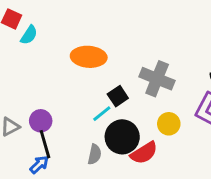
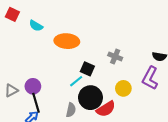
cyan semicircle: (29, 35) -> (36, 26), moved, turned 88
gray cross: (157, 79) -> (115, 57), size x0.6
black square: (118, 96) -> (87, 69), turned -32

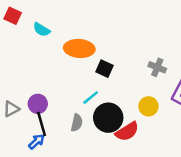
gray cross: (115, 57) -> (157, 67), moved
black square: (87, 69) -> (104, 69), moved
gray semicircle: (71, 110) -> (77, 123), moved

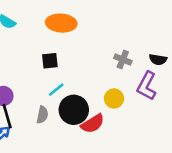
orange ellipse: (79, 48) -> (61, 23), moved
black square: (104, 69) -> (50, 61), moved, turned -30

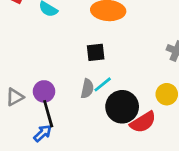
gray semicircle: (42, 115) -> (87, 89), moved

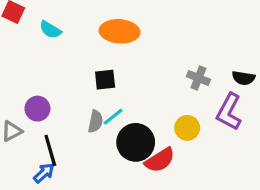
purple circle: (44, 91) -> (37, 109), moved

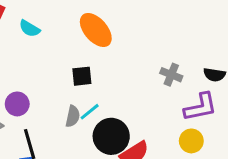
orange ellipse: (120, 31) -> (96, 30), turned 45
purple L-shape: (229, 112) -> (201, 107), turned -129
yellow circle: (187, 128) -> (191, 141), moved

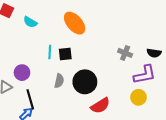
cyan line: (90, 112) -> (50, 52), moved, turned -48
black circle: (111, 136) -> (85, 82), moved

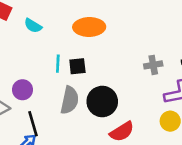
orange ellipse: (75, 23) -> (89, 27), turned -50
gray cross: (125, 53) -> (153, 65), turned -32
gray semicircle: (59, 81) -> (70, 100), size x1.5

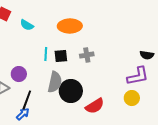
gray cross: (153, 65) -> (87, 55), moved
black circle: (102, 102) -> (71, 91), moved
black line: (33, 124) -> (27, 100), turned 36

